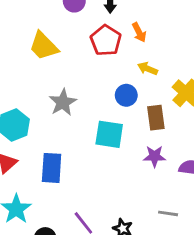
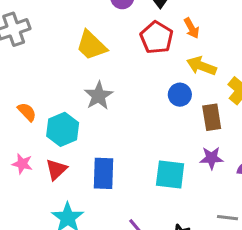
yellow arrow: (148, 69) -> (201, 66), size x1.4
gray star: (63, 102) -> (99, 96), moved
cyan square: (109, 134) -> (170, 174), moved

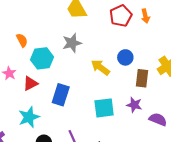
yellow arrow: (201, 66) -> (100, 67), moved
cyan square: (170, 174) -> (104, 108), turned -30

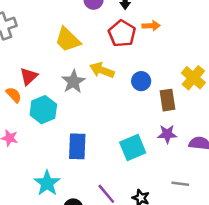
orange arrow: (145, 16) -> (151, 26), turned -64
yellow arrow: (100, 67) -> (102, 70), moved
red triangle: (30, 83) -> (29, 76), moved

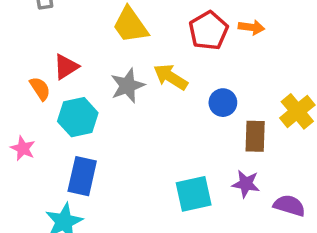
blue rectangle: (77, 146) -> (82, 176), moved

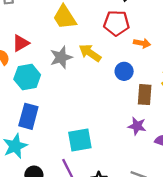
orange arrow: (251, 27) -> (142, 43), moved
red pentagon: (208, 31) -> (116, 23), turned 30
cyan square: (194, 194) -> (80, 140), moved

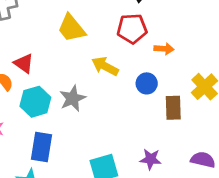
red triangle: (21, 43) -> (24, 63), turned -48
gray star: (61, 57) -> (73, 98), moved
purple star: (137, 126) -> (151, 159), moved

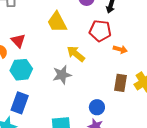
blue circle: (147, 83) -> (97, 107), moved
gray star: (73, 98) -> (62, 75), moved
brown rectangle: (173, 108) -> (120, 83), moved

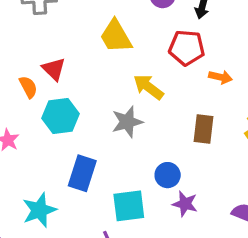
brown rectangle: (120, 83) -> (203, 129), moved
blue rectangle: (20, 103) -> (82, 173), moved
blue circle: (97, 107) -> (168, 175), moved

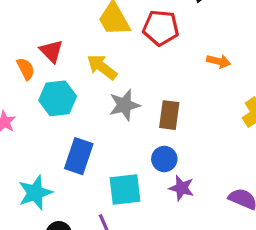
red pentagon: (187, 48) -> (161, 28), moved
yellow arrow: (148, 87) -> (102, 67), moved
brown rectangle: (203, 129) -> (169, 115), moved

